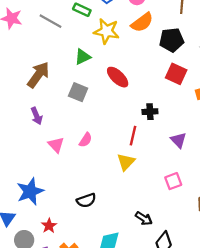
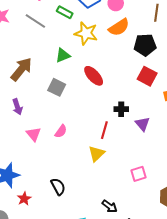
purple triangle: (178, 140) -> (142, 124), moved
black semicircle: (86, 200) -> (58, 187), turned -102
red star: (49, 226) -> (24, 199), moved

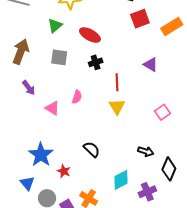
red square: (147, 76) -> (140, 19), turned -30
black cross: (121, 109) -> (96, 62), moved

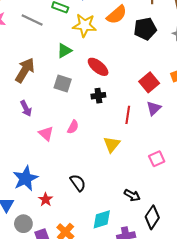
red square: (140, 19) -> (149, 82), moved, turned -30
purple triangle: (151, 65) -> (154, 108), turned 35
red line: (117, 82) -> (128, 115), moved

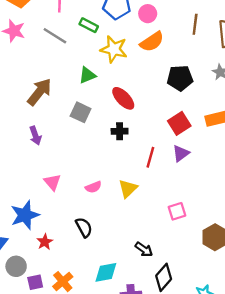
black pentagon: (145, 29) -> (180, 78), moved
pink semicircle: (73, 127) -> (93, 187), moved, turned 32
pink triangle: (46, 134) -> (52, 182), moved

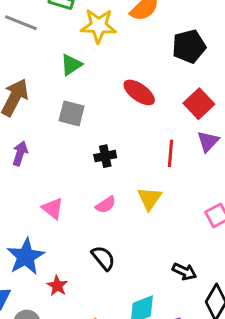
red ellipse: (123, 98) -> (139, 92), moved
black cross: (120, 131) -> (105, 156), moved
purple arrow: (35, 135) -> (20, 153), turned -132

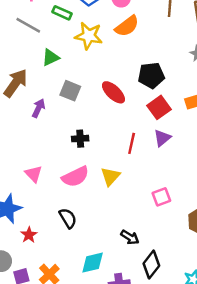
black pentagon: (189, 46) -> (151, 75), moved
green triangle: (71, 65) -> (51, 57), moved
gray square: (72, 113) -> (70, 91), moved
purple arrow: (20, 153) -> (38, 108), moved
pink semicircle: (106, 205) -> (75, 177), size x1.6

